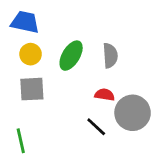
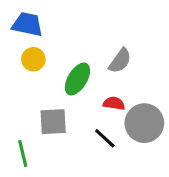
green ellipse: (71, 56) -> (77, 79), moved
gray semicircle: (110, 56) -> (120, 61), turned 40
gray square: (32, 89) -> (53, 122), moved

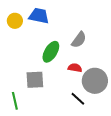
blue trapezoid: (27, 24) -> (39, 16), moved
yellow circle: (33, 59) -> (15, 21), moved
black line: (105, 138) -> (78, 99), moved

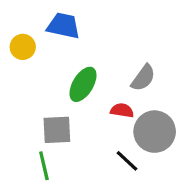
yellow circle: (15, 21) -> (23, 47), moved
gray semicircle: (79, 40) -> (143, 78), moved
green line: (15, 101) -> (44, 166), moved

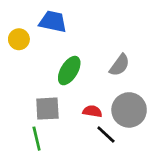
red semicircle: (122, 110) -> (92, 111), moved

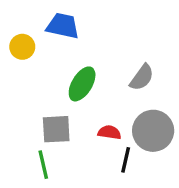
black line: (106, 134) -> (126, 160), turned 60

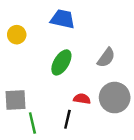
blue trapezoid: (63, 26) -> (63, 19), moved
gray square: (56, 129) -> (15, 100), moved
black line: (126, 160) -> (67, 119), moved

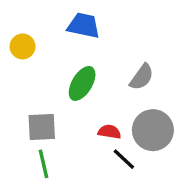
gray square: (15, 100) -> (42, 127), moved
black line: (67, 119) -> (124, 159), moved, turned -60

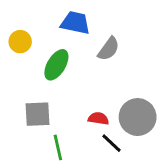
gray semicircle: (142, 77) -> (109, 49), moved
green ellipse: (82, 83) -> (56, 65), moved
green line: (43, 164) -> (58, 147), moved

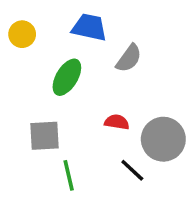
yellow circle: (20, 42) -> (22, 34), moved
red semicircle: (98, 118) -> (117, 122), moved

